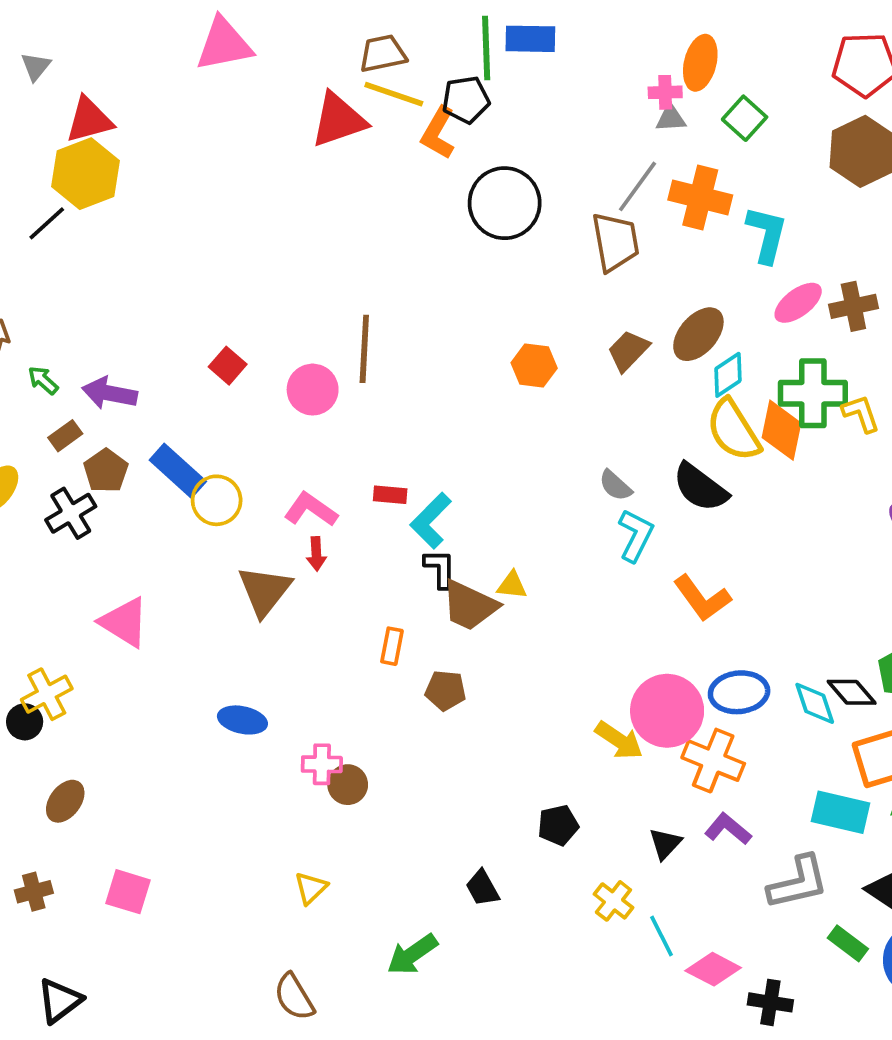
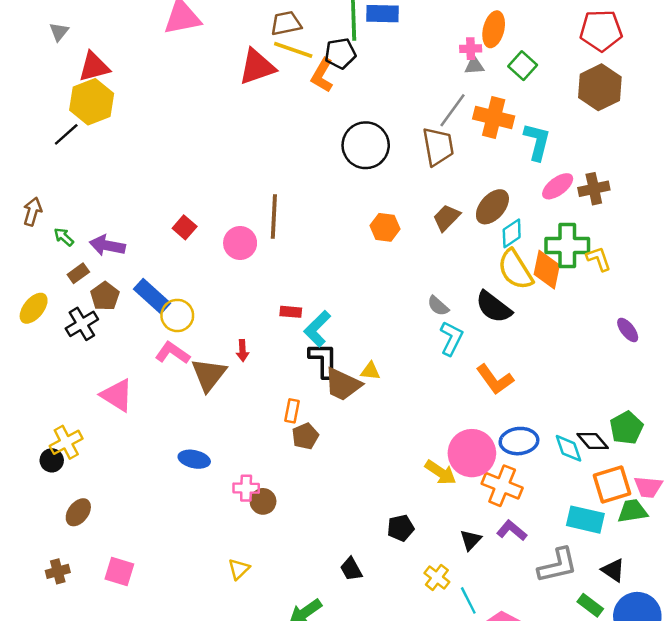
black circle: (505, 203) -> (366, 145), moved
pink L-shape: (311, 510) -> (172, 353), moved
black L-shape: (440, 569) -> (323, 360), size x1.4
brown pentagon: (446, 690) -> (305, 436), moved, turned -30

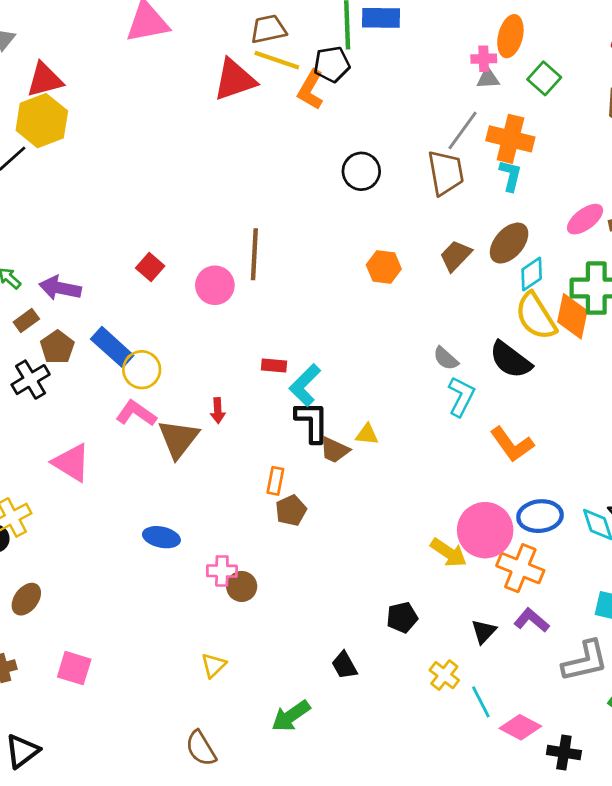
cyan L-shape: (537, 142) -> (510, 175), moved, size x0.7
black circle: (366, 145) -> (361, 171), size x0.7
brown trapezoid: (343, 384) -> (335, 450), size x0.7

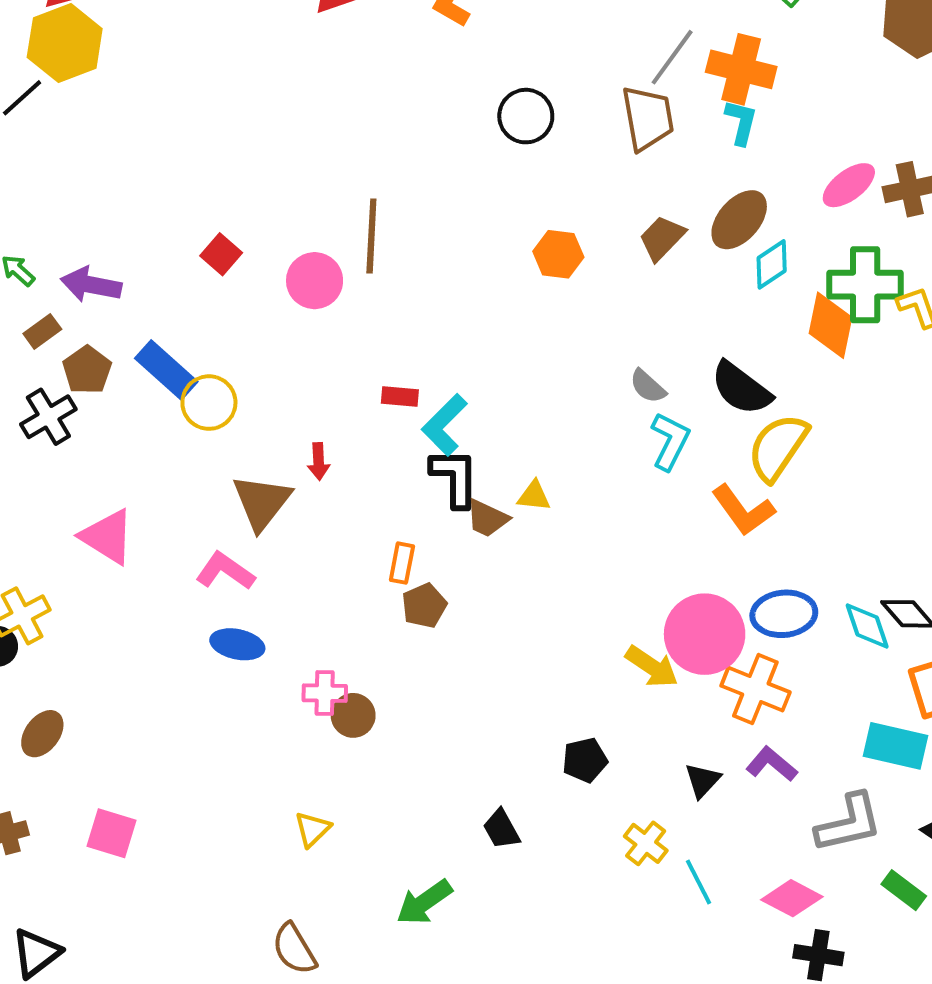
yellow semicircle: (536, 316) -> (778, 447), moved, turned 66
pink L-shape: (136, 413) -> (225, 571), moved
pink diamond: (520, 727) -> (792, 898), moved

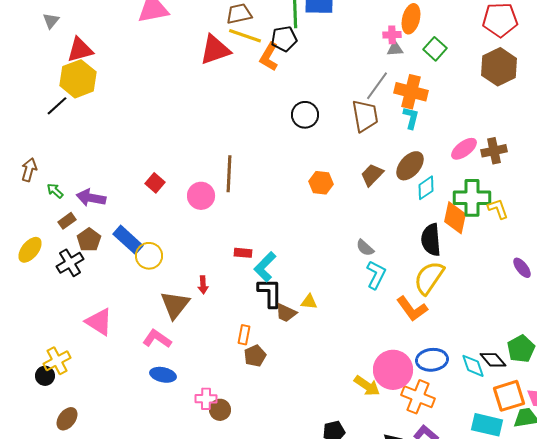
black semicircle: (741, 388) -> (431, 240), moved, turned 48

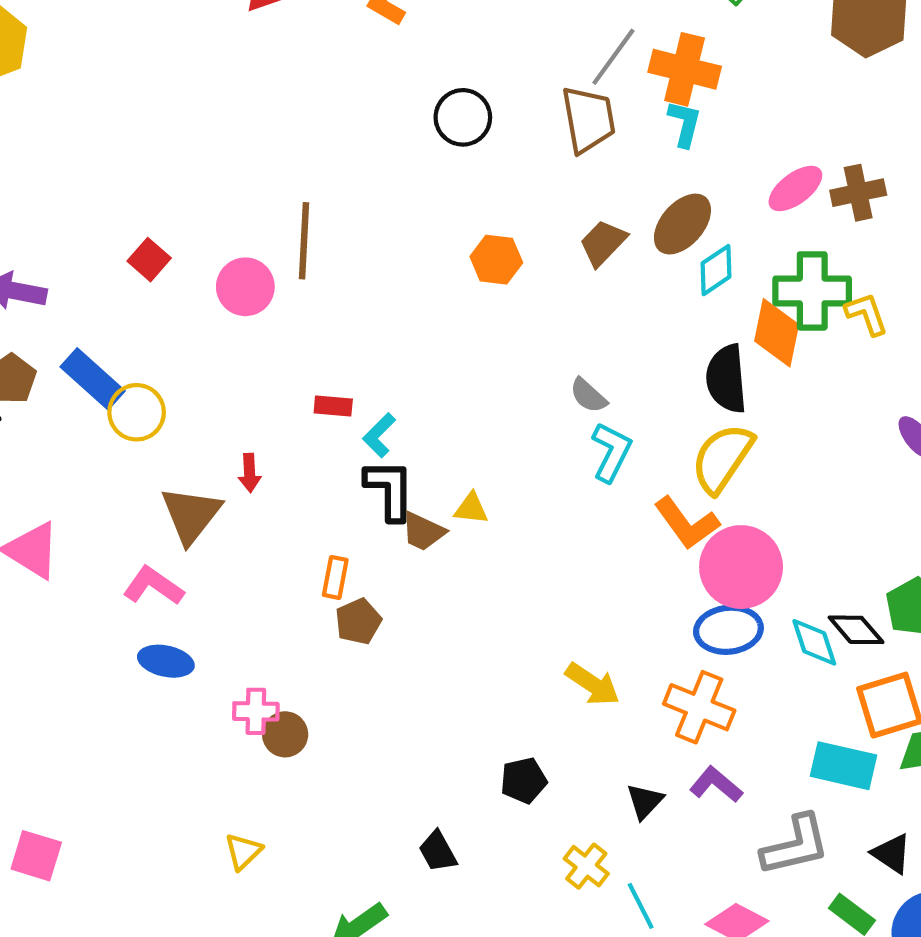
cyan L-shape: (265, 267) -> (379, 435), size x0.7
pink circle: (393, 370) -> (741, 567), moved

